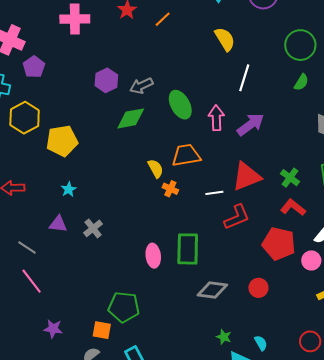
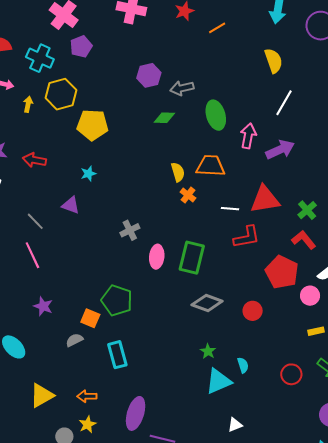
green diamond: (131, 118) -> (164, 118), size x0.7
gray cross: (93, 228) -> (130, 230), moved

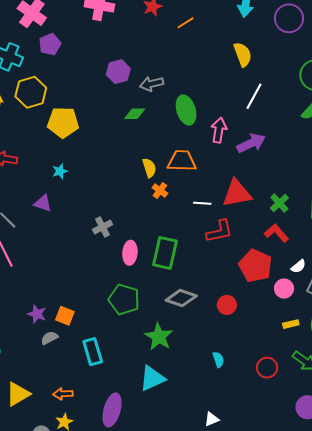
green pentagon: (117, 300) -> (124, 299), moved
purple star: (43, 306) -> (37, 314), moved
green star: (208, 351) -> (159, 337), moved, size x1.8
cyan triangle: (219, 381) -> (152, 378), moved

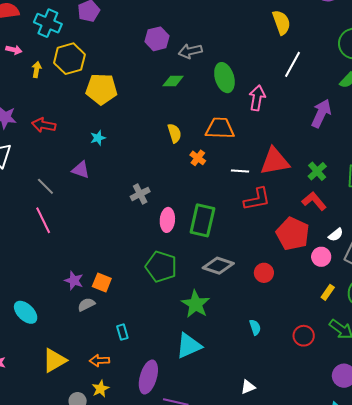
purple arrow: (251, 143) -> (321, 113), moved, turned -40
yellow semicircle: (149, 168) -> (174, 133), moved
yellow rectangle: (291, 324) -> (328, 292), turned -42
cyan rectangle: (93, 352) -> (122, 332), moved, size x0.6

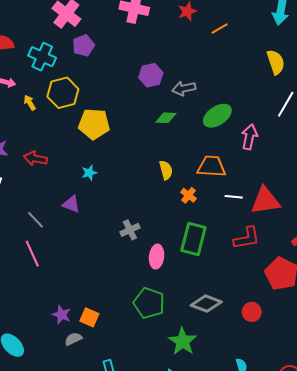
yellow arrow: (37, 69) -> (30, 103), turned -42
green ellipse: (224, 78) -> (217, 116), turned 72
white line: (240, 171) -> (234, 197), moved
green rectangle: (202, 220) -> (193, 239), moved

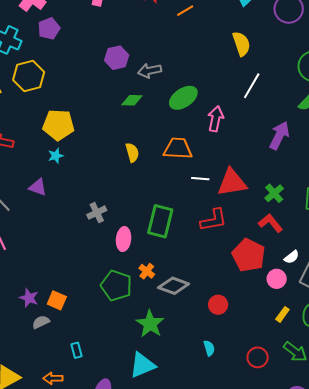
yellow pentagon: (94, 124) -> (58, 125), moved
orange cross: (189, 195) -> (147, 271), moved
red circle: (252, 312) -> (218, 305), moved

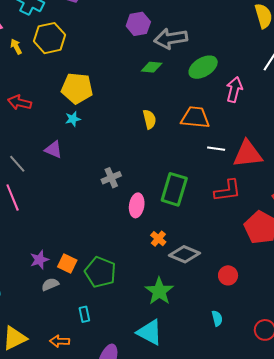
gray arrow: (150, 71) -> (171, 38), size x1.4
green pentagon: (116, 286) -> (100, 272), moved
purple star: (29, 298) -> (39, 260), turned 30
cyan triangle: (142, 365) -> (150, 332), turned 48

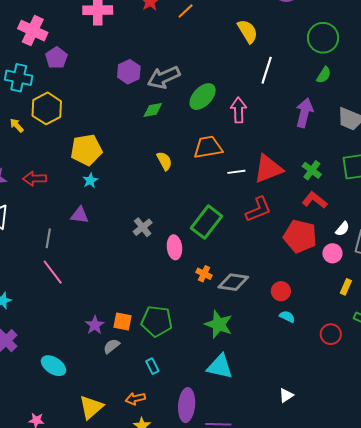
gray line: (17, 164) -> (48, 238), turned 66
green rectangle: (174, 189) -> (207, 222), turned 36
cyan semicircle: (217, 318) -> (287, 317), moved, turned -35

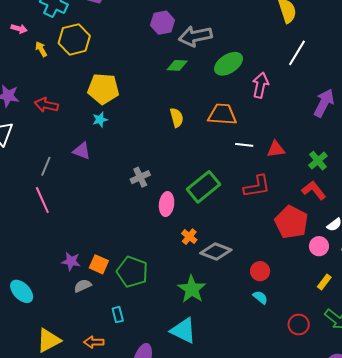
red triangle: (268, 169) -> (276, 149), size x0.6
purple star: (95, 325) -> (71, 261), turned 30

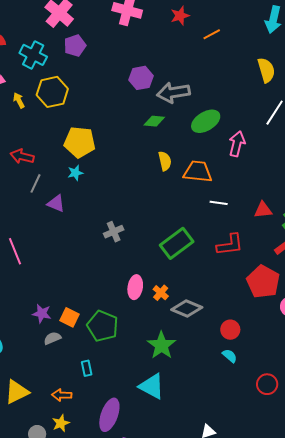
yellow semicircle: (177, 118) -> (165, 161), moved
red triangle: (276, 149) -> (263, 210), moved
gray line: (46, 166) -> (36, 183), moved
pink ellipse: (167, 204) -> (135, 287), moved

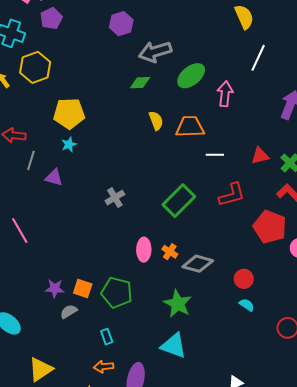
purple hexagon: (141, 78) -> (121, 24), moved
orange arrow: (62, 395) -> (104, 367), moved

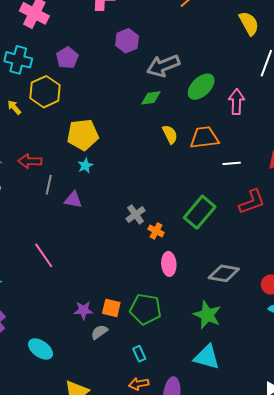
purple pentagon: (51, 18) -> (67, 58), moved
orange cross: (170, 252) -> (156, 231), moved

